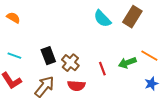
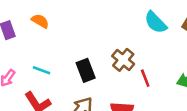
brown cross: (70, 63) -> (123, 60), moved
red line: (102, 69) -> (145, 78), moved

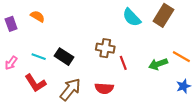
brown cross: (123, 60) -> (105, 48), turned -30
black rectangle: (86, 70) -> (64, 57), moved, turned -36

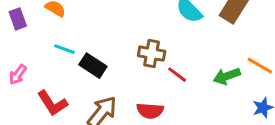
cyan line: (39, 57) -> (64, 49), moved
red line: (123, 63) -> (177, 75), turned -32

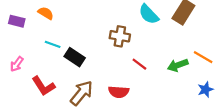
purple rectangle: (18, 19) -> (17, 21), turned -56
brown cross: (152, 54) -> (120, 36), moved

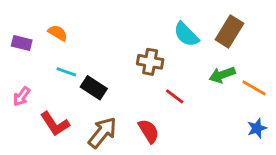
green arrow: (178, 65) -> (222, 75), moved
red semicircle: (119, 92) -> (149, 131), turned -126

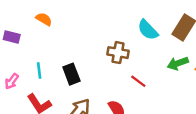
orange semicircle: (58, 33) -> (44, 19), moved
cyan line: (66, 72) -> (39, 70), moved, turned 63
black rectangle: (94, 88) -> (71, 74), turned 36

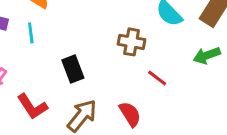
cyan line: (39, 70) -> (31, 33), moved

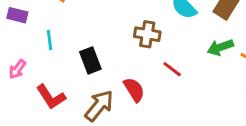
cyan line: (31, 33) -> (49, 40), moved
red semicircle: (130, 114) -> (134, 90), moved

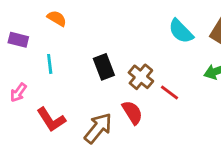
brown cross: (147, 34) -> (141, 77), moved, turned 30
black rectangle: (90, 60) -> (104, 67), moved

